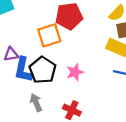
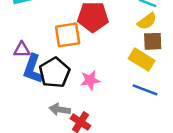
gray arrow: (36, 102) -> (60, 109), moved, turned -66

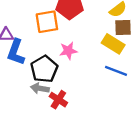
black pentagon: (55, 73) -> (44, 69), moved
pink star: (90, 80) -> (68, 51), moved

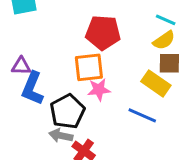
orange square: (47, 22) -> (89, 67), moved
blue line: (116, 71) -> (142, 115), moved

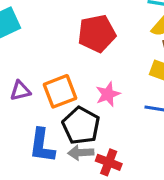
orange square: (89, 67) -> (60, 91), moved
blue L-shape: (32, 88) -> (42, 146), moved

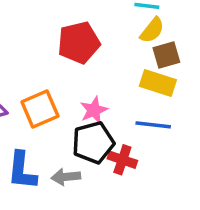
black pentagon: (81, 126) -> (93, 142), moved, turned 30
red cross: (109, 162) -> (122, 160), moved

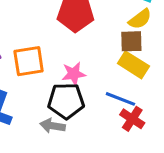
brown square: (166, 55) -> (131, 41), moved
red cross: (122, 160) -> (132, 119), moved
gray arrow: (66, 177) -> (53, 126), moved

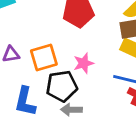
black pentagon: (66, 101) -> (62, 86), moved

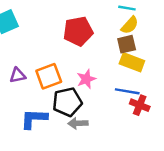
blue L-shape: (25, 101) -> (34, 119), turned 84

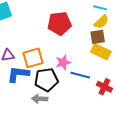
blue line: (127, 91) -> (80, 75), moved
blue L-shape: (34, 119) -> (18, 74), moved
gray arrow: (78, 123) -> (40, 99), moved

